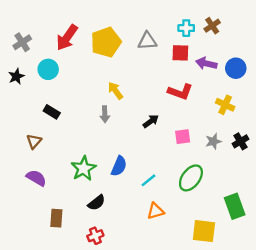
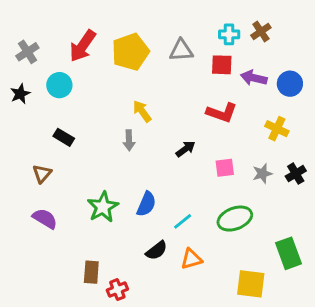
green ellipse: (191, 178) -> (235, 219), turned 32
black semicircle: (97, 203) -> (157, 250), moved
brown rectangle: (56, 218) -> (91, 272), moved

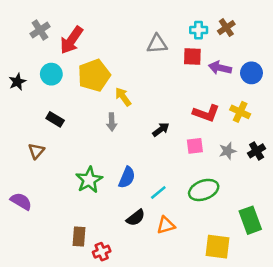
gray cross: (27, 52) -> (40, 30), moved
yellow pentagon: (130, 52) -> (94, 75), moved
red L-shape: (222, 113) -> (206, 113), moved
purple semicircle: (45, 219) -> (21, 201), moved

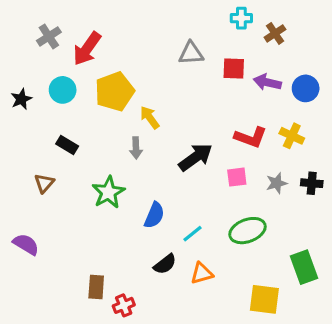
cyan cross: (199, 30) -> (241, 18), moved
black arrow: (161, 130) -> (196, 157), size x1.6
black cross: (257, 151) -> (312, 183), turned 36
green star: (89, 180) -> (108, 192), moved

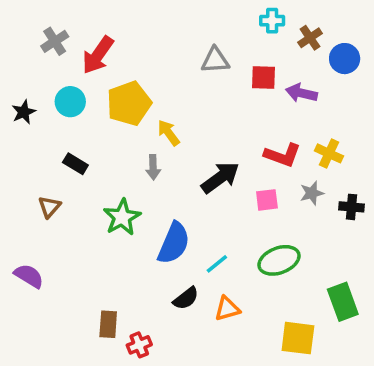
blue circle: (306, 88) -> (345, 59), moved
gray star: (277, 183) -> (312, 193), moved
blue semicircle: (154, 215) -> (174, 243), size x1.4

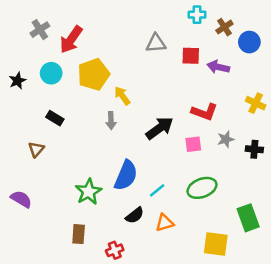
yellow cross: (329, 153) -> (256, 103), moved
green star: (122, 217) -> (89, 192), moved
red cross: (139, 345) -> (115, 250), moved

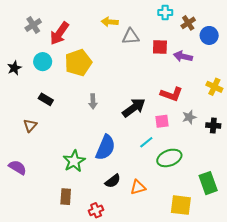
yellow arrow: (122, 96) -> (110, 22), moved, turned -49
cyan line: (157, 190) -> (146, 142), moved

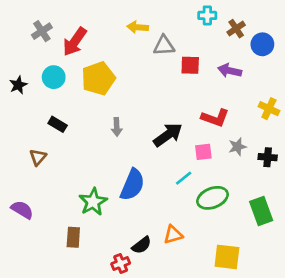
red square: (160, 47) -> (190, 65), moved
black semicircle: (113, 181) -> (142, 245), moved
green rectangle: (208, 183) -> (261, 211), moved
brown rectangle: (66, 197) -> (73, 237), moved

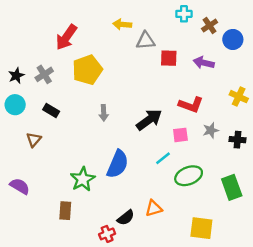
gray cross: (42, 31) -> (44, 74), moved
cyan circle: (54, 77) -> (15, 105), moved

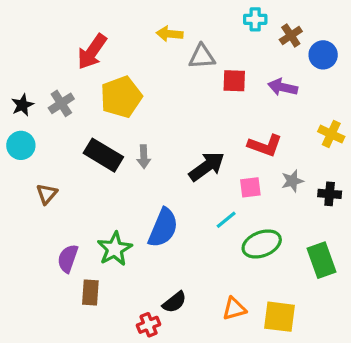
black rectangle: (51, 111) -> (103, 155), moved, size x1.6
purple semicircle: (20, 186) -> (68, 259), moved, turned -102
orange triangle: (154, 208) -> (234, 309), moved

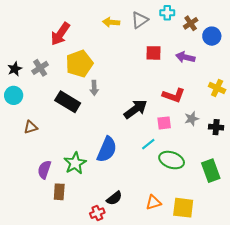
gray triangle: (202, 57) -> (140, 20), moved, turned -30
gray arrow: (144, 157) -> (94, 88), moved
brown triangle: (47, 194) -> (31, 127), turned 32
green ellipse: (262, 244) -> (172, 160), turned 40

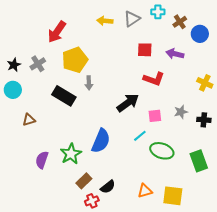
red L-shape: (174, 95) -> (154, 79), moved
brown rectangle: (59, 192) -> (84, 181), moved, turned 42

